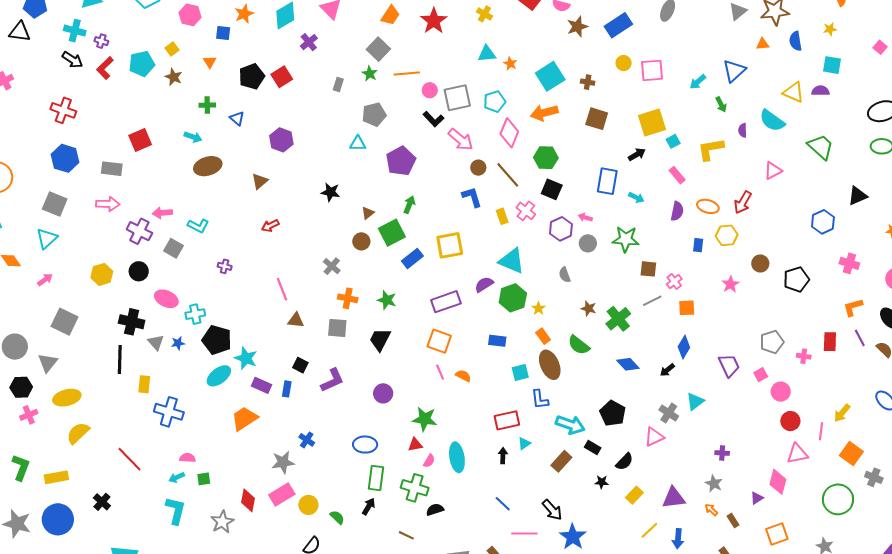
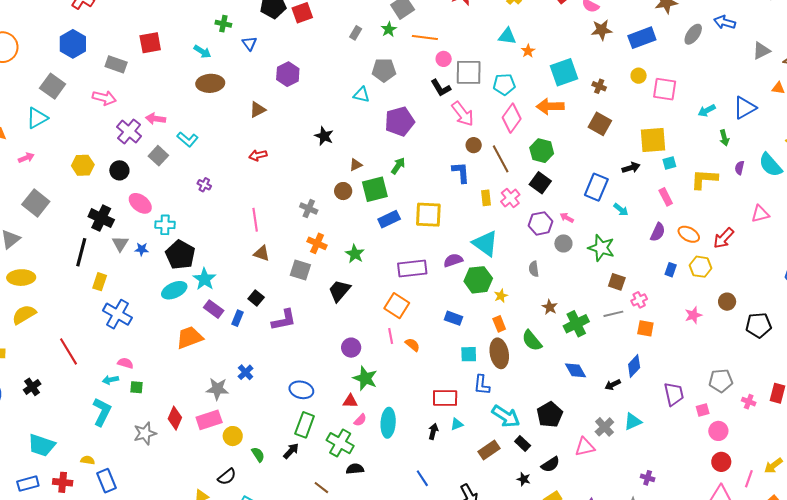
gray cross: (332, 266) -> (309, 209), turned -30
purple circle: (383, 393) -> (351, 348), moved

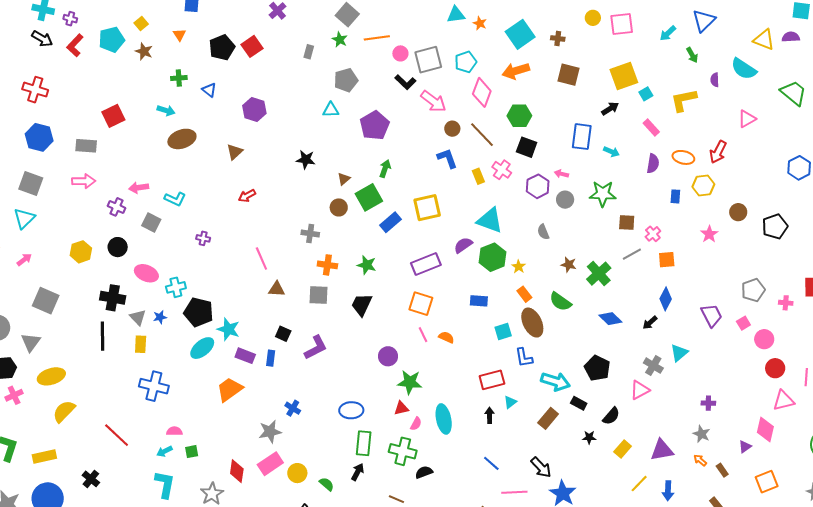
purple cross: (129, 131) -> (117, 207), size x0.7
yellow rectangle: (100, 282) -> (141, 344), moved

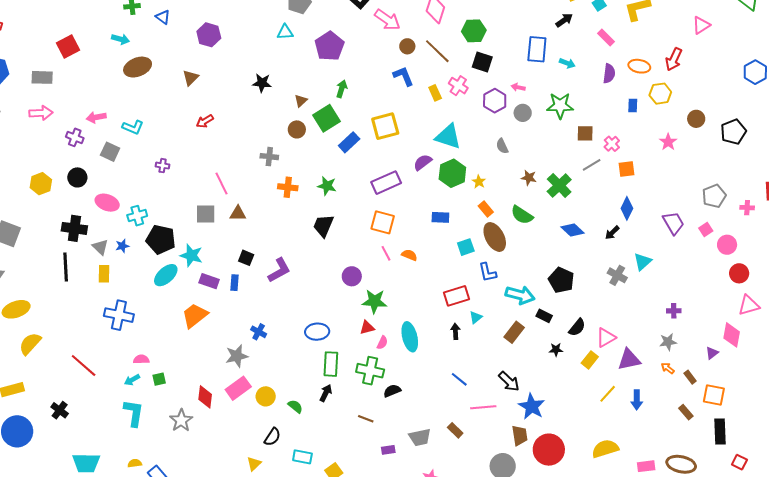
gray square: (318, 295) -> (206, 214), moved
pink triangle: (640, 390) -> (606, 338), moved
gray star: (701, 434) -> (668, 342), turned -30
orange square: (767, 482) -> (714, 395), moved, turned 35

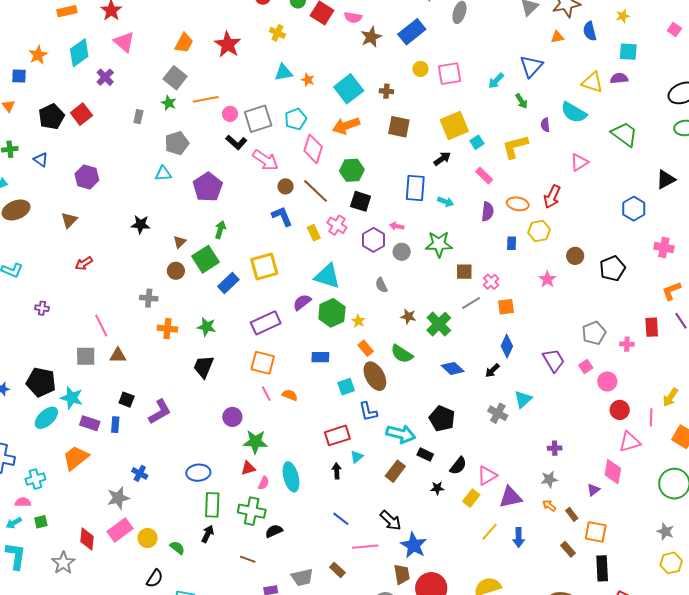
cyan cross: (137, 216) -> (35, 479), moved

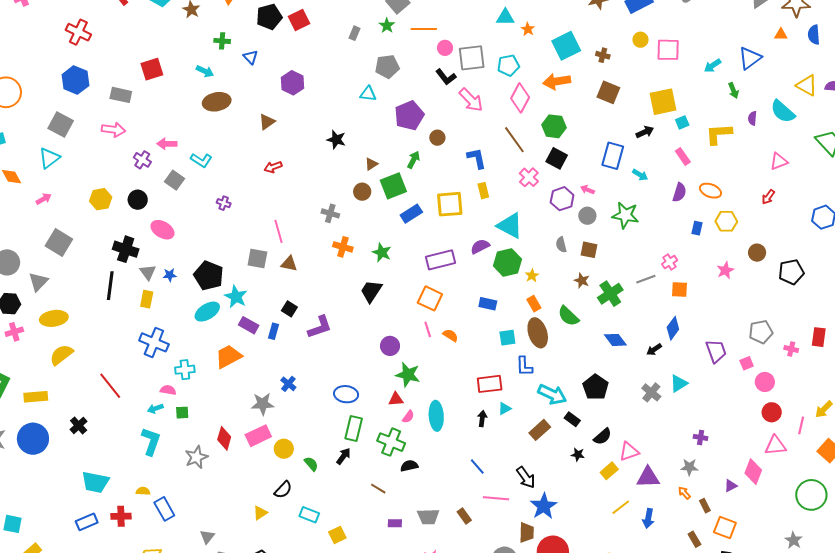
brown circle: (286, 186) -> (437, 138), moved
red arrow: (552, 197) -> (768, 197), moved, size x0.7
yellow rectangle: (314, 233) -> (483, 191), moved
brown square: (464, 272) -> (589, 250), moved

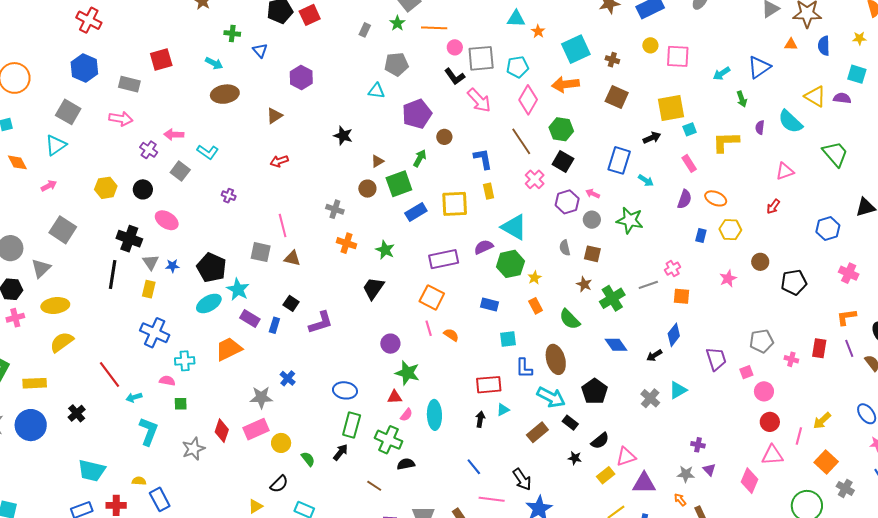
brown ellipse: (538, 333) -> (556, 359), moved
cyan arrow: (155, 409) -> (134, 397), moved
purple triangle: (731, 486) -> (709, 470), moved, turned -48

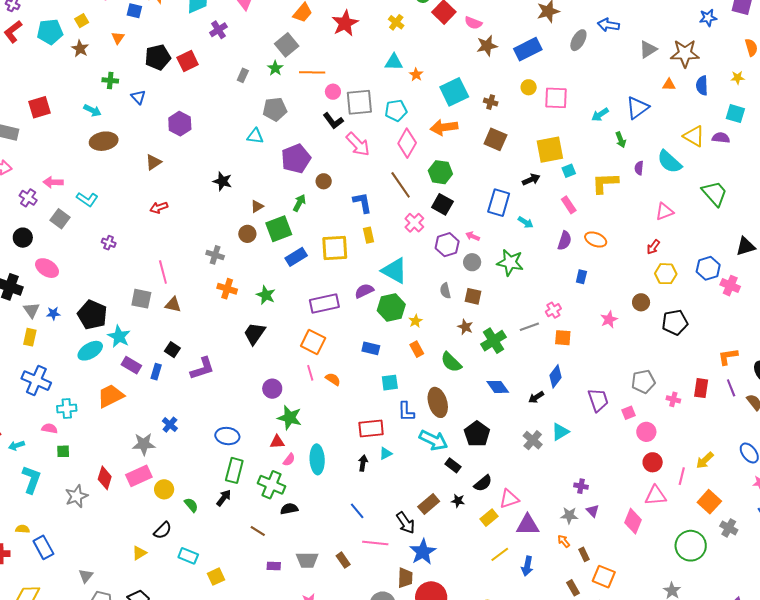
yellow hexagon: (730, 230) -> (666, 274), moved
pink cross: (849, 273) -> (730, 286), moved
brown rectangle: (537, 432) -> (429, 504), moved

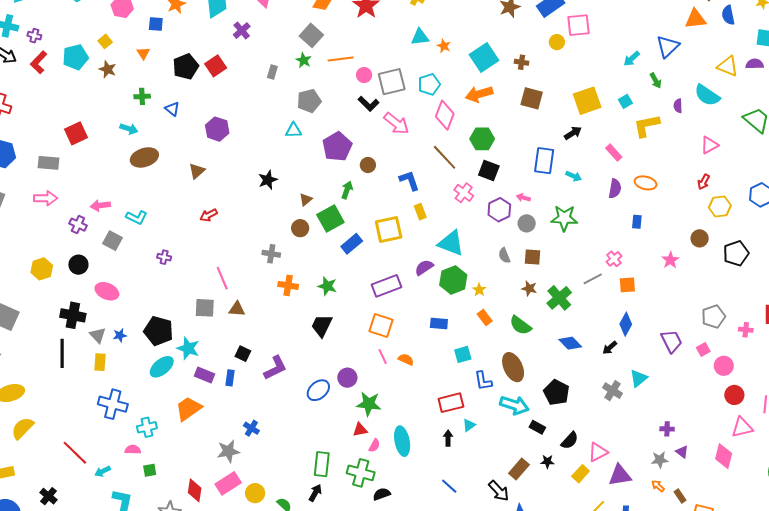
orange triangle: (669, 85) -> (695, 19), size x1.6
pink square: (556, 98) -> (579, 25), moved
cyan square: (569, 171) -> (625, 101), moved
black star: (222, 181) -> (268, 180), turned -30
blue ellipse: (227, 436) -> (318, 390), moved, turned -40

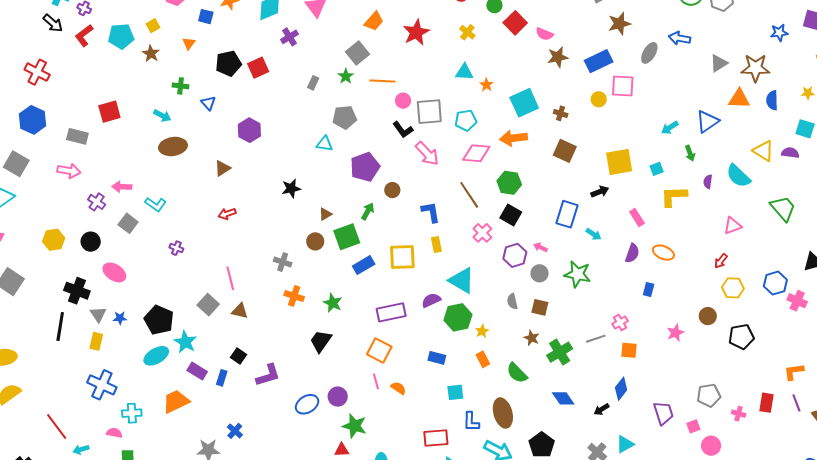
pink diamond: (445, 115) -> (476, 153), turned 64
gray square: (205, 308) -> (208, 305), turned 30

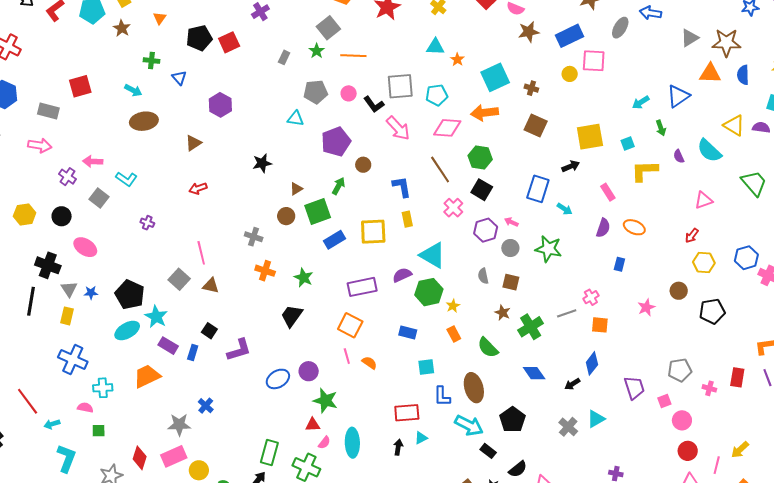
pink circle: (403, 101) -> (349, 93), moved
purple semicircle: (708, 182) -> (679, 156), turned -32

